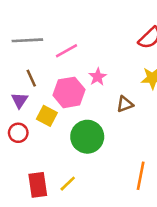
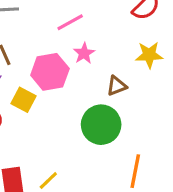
pink line: (66, 51) -> (70, 22), moved
green circle: (87, 137) -> (101, 125), moved

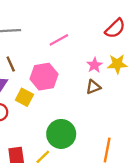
pink star: (84, 53) -> (94, 65), moved
green circle: (101, 125) -> (61, 134), moved

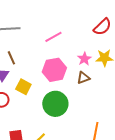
pink hexagon: (44, 77) -> (54, 70), moved
green circle: (61, 134) -> (55, 104), moved

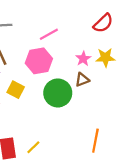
pink hexagon: (54, 70) -> (39, 61), moved
green circle: (55, 104) -> (58, 93), moved

